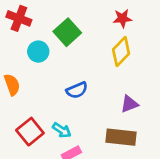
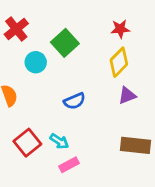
red cross: (19, 18) -> (16, 29), turned 30
purple triangle: (129, 104) -> (127, 95), moved
brown rectangle: (121, 137) -> (135, 145), moved

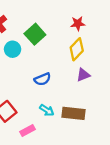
cyan arrow: (59, 141) -> (47, 110), moved
brown rectangle: (135, 145) -> (74, 113), moved
pink rectangle: (69, 165) -> (28, 131), moved

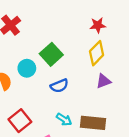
green square: (35, 34) -> (51, 54), moved
cyan circle: (13, 49) -> (27, 68), moved

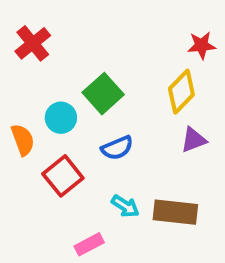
red star: (98, 25) -> (202, 45), moved
red square: (20, 121) -> (63, 176), moved

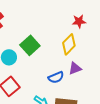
blue semicircle: (117, 148) -> (56, 77), moved

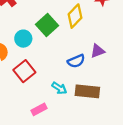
yellow diamond: (69, 44) -> (75, 16), moved

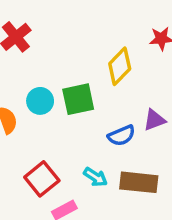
green square: (47, 25) -> (78, 99), moved, turned 30
red square: (24, 71) -> (42, 179), moved

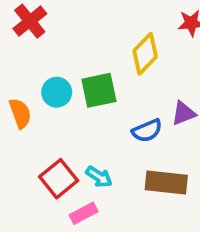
cyan arrow: (95, 177) -> (99, 177), moved

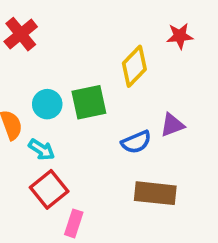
cyan arrow: (99, 177) -> (42, 150), moved
pink rectangle: (84, 213) -> (74, 223), turned -44

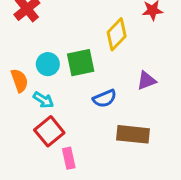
blue semicircle: (136, 142) -> (105, 98), moved
pink rectangle: (74, 223) -> (69, 158), turned -30

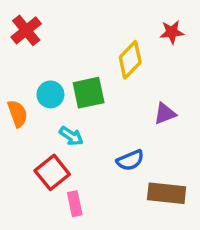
blue semicircle: (105, 98) -> (130, 160), moved
cyan arrow: (43, 100) -> (71, 136), moved
brown rectangle: (133, 134) -> (167, 193), moved

